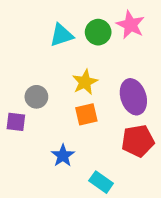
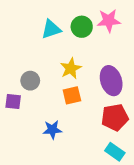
pink star: (130, 25) -> (109, 21), turned -30
blue star: (63, 156) -> (52, 130), turned 30
cyan rectangle: (101, 182) -> (115, 152), moved

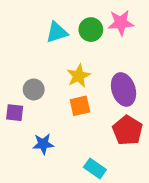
red pentagon: (115, 117) -> (128, 130), turned -30
blue star: (52, 130) -> (43, 144), moved
cyan rectangle: (115, 152) -> (95, 168), moved

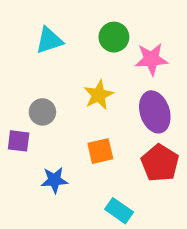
pink star: (121, 23) -> (151, 59), moved
cyan triangle: (57, 32) -> (49, 40), moved
orange square: (80, 106) -> (100, 151), moved

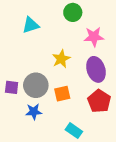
green circle: (114, 37) -> (73, 12), moved
gray circle: (42, 112) -> (36, 85), moved, size x1.5

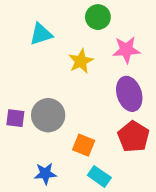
yellow star: (61, 59) -> (81, 61), moved
orange square: (62, 94) -> (84, 145), moved, turned 35
blue star: (34, 112) -> (45, 174), moved

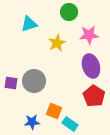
orange square: (84, 145) -> (54, 111), moved

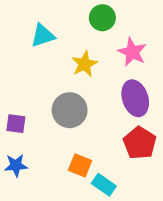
pink star: (89, 35) -> (132, 52), turned 30
gray circle: (34, 81) -> (70, 110), moved
blue star: (32, 122) -> (16, 165), moved

